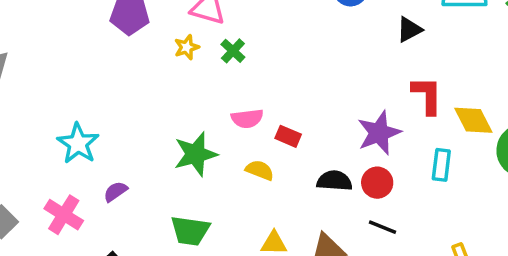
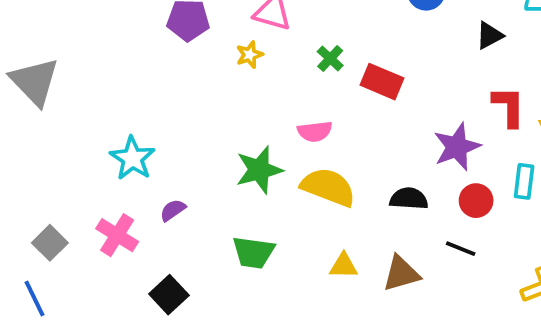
green cross: (233, 51) -> (330, 59), moved
red rectangle: (288, 136) -> (382, 82), moved, size x1.5
yellow semicircle: (260, 170) -> (328, 187), size x1.8
red circle: (377, 183) -> (476, 201), moved

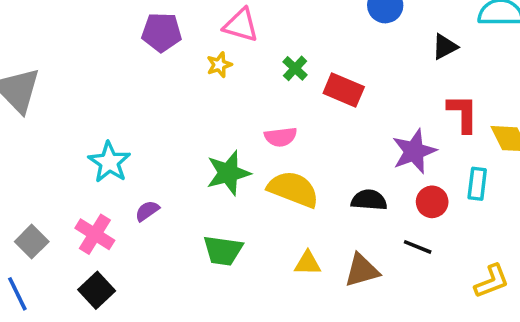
black square: (169, 295) -> (97, 290), moved

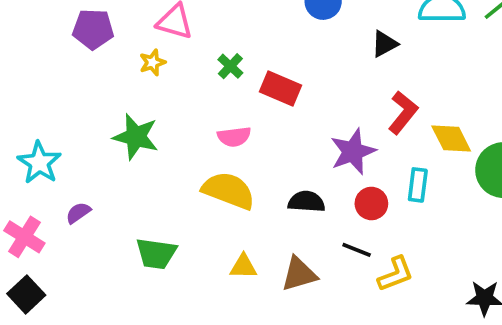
red L-shape: (463, 113) -> (403, 113), turned 39
pink semicircle: (281, 137) -> (234, 137), moved
green star: (228, 173) -> (136, 137), moved, turned 30
yellow L-shape: (492, 281) -> (396, 274), moved

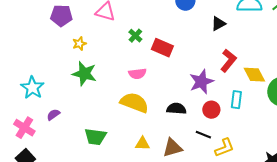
yellow star: (152, 62) -> (79, 44), moved

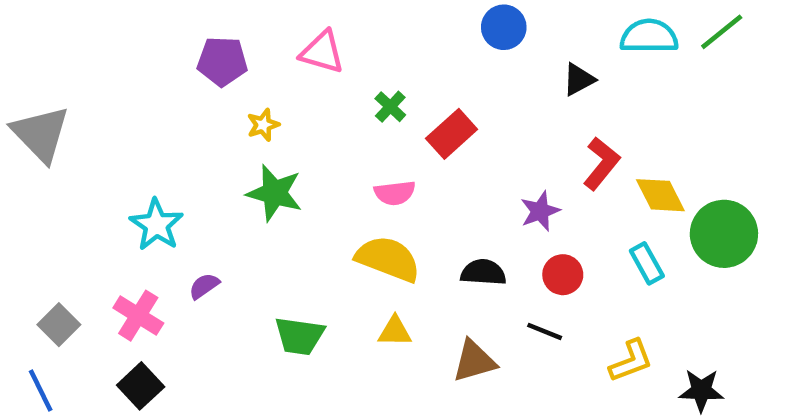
red rectangle: (162, 48) -> (452, 134), turned -65
purple star: (201, 82) -> (540, 211), size x0.7
cyan rectangle: (236, 100) -> (647, 263), moved, turned -36
yellow triangle: (142, 144) -> (395, 331), moved
yellow L-shape: (224, 148) -> (631, 361), moved

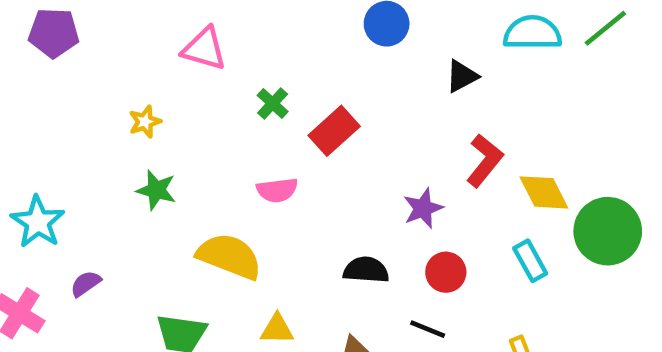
purple pentagon: (222, 61) -> (54, 33), moved
green star: (274, 193) -> (156, 190), size x0.7
yellow semicircle: (388, 259) -> (229, 256), moved

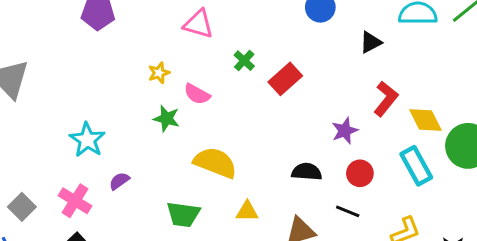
pink semicircle: (277, 190) -> (197, 94), moved, turned 36
cyan rectangle: (530, 261) -> (416, 166), size x1.4

